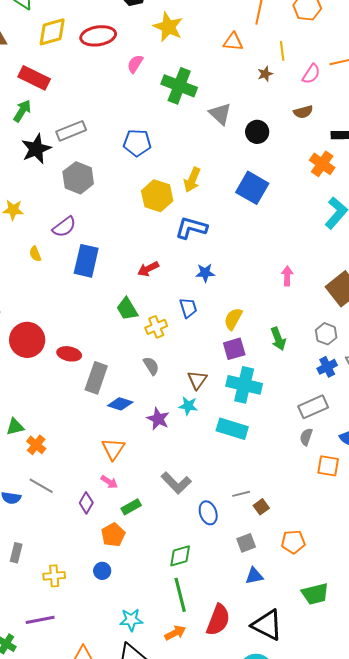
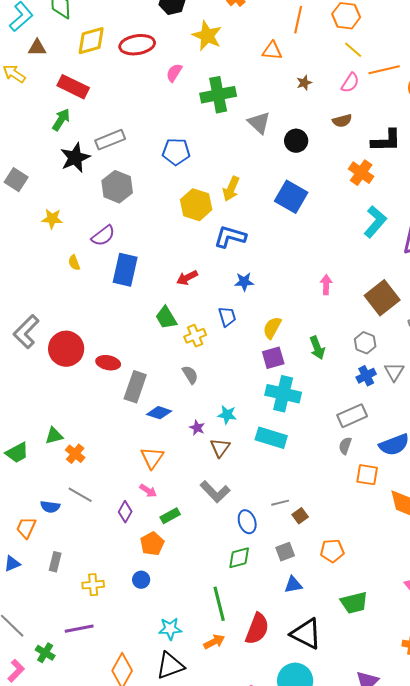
yellow line: (282, 51) -> (353, 50), moved, turned -42
green cross: (179, 86) -> (218, 95), turned -32
brown triangle: (197, 380) -> (220, 448), moved
purple star: (158, 419) -> (197, 428), size x0.7
green diamond: (180, 556) -> (239, 558), moved

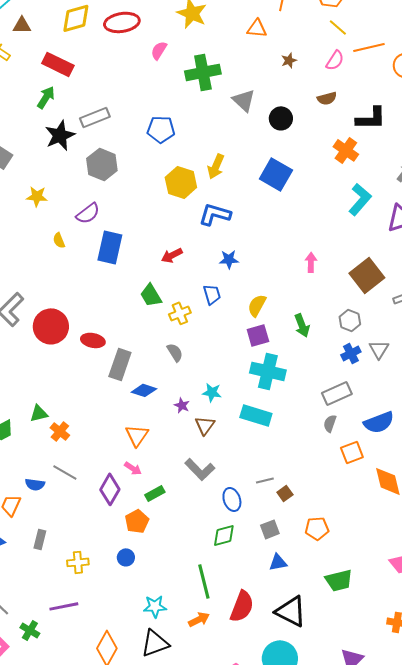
orange square: (367, 475) -> (352, 452), turned -30
purple diamond: (125, 512) -> (110, 489), size x1.4

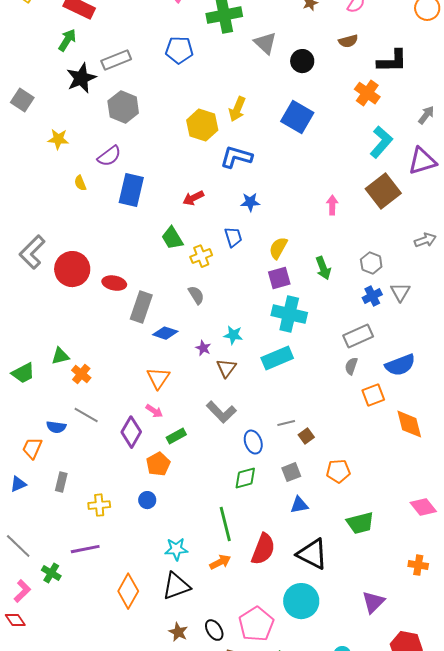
blue pentagon: (161, 129) -> (179, 50), moved
brown square: (367, 275) -> (383, 191), moved
cyan rectangle: (256, 415) -> (277, 358), turned -40

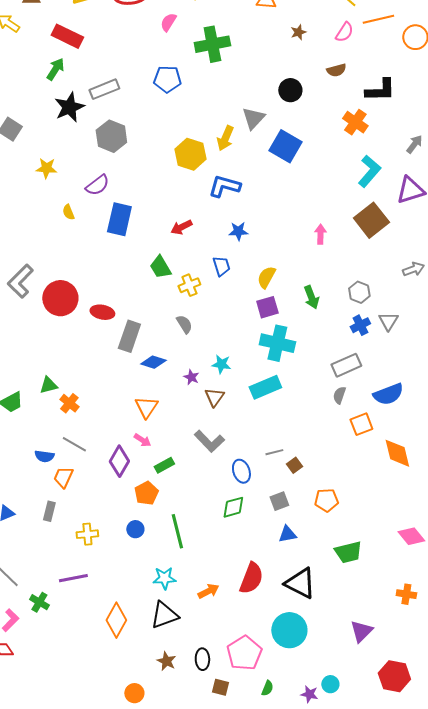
gray triangle: (265, 43) -> (253, 118), moved, turned 30
orange trapezoid: (32, 448) -> (63, 477), moved
green line: (225, 524) -> (177, 531), moved
black ellipse: (214, 630) -> (202, 659), turned 30

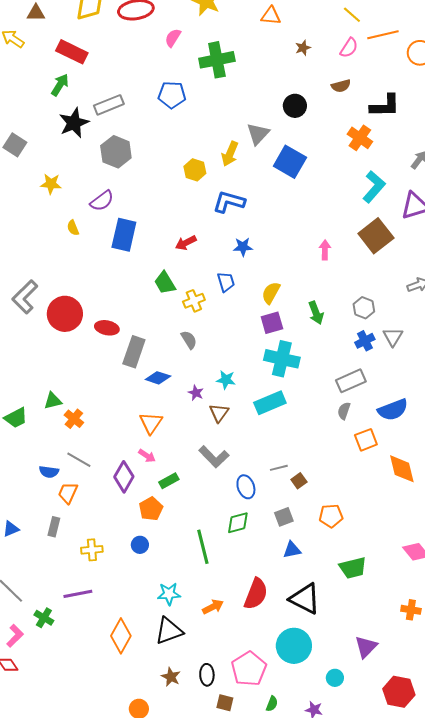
yellow hexagon: (190, 154) -> (195, 170), size x0.7
green line: (177, 531) -> (203, 547), moved
cyan circle: (330, 684) -> (335, 678), moved

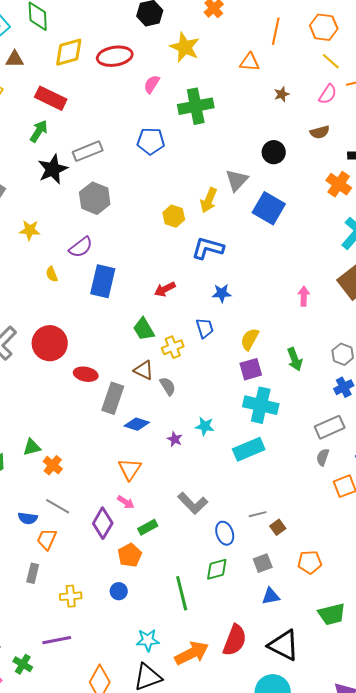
red circle: (65, 314) -> (50, 343), moved
brown triangle: (219, 413) -> (144, 370), moved, turned -40
orange arrow: (213, 607) -> (192, 653), size x1.6

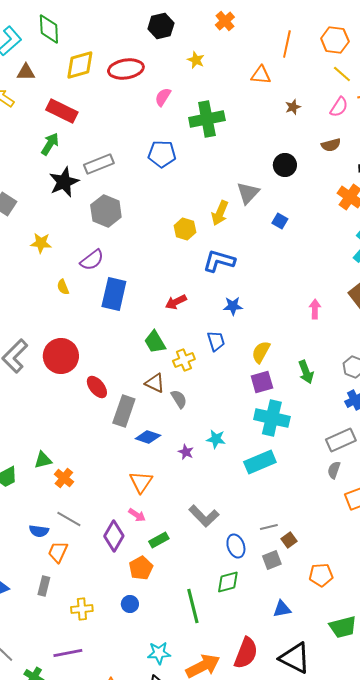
yellow star: (185, 47) -> (196, 60), size x0.6
blue square: (269, 208) -> (280, 221), size x0.5
red ellipse: (86, 374) -> (97, 387), turned 40
gray square: (263, 563) -> (272, 560), moved

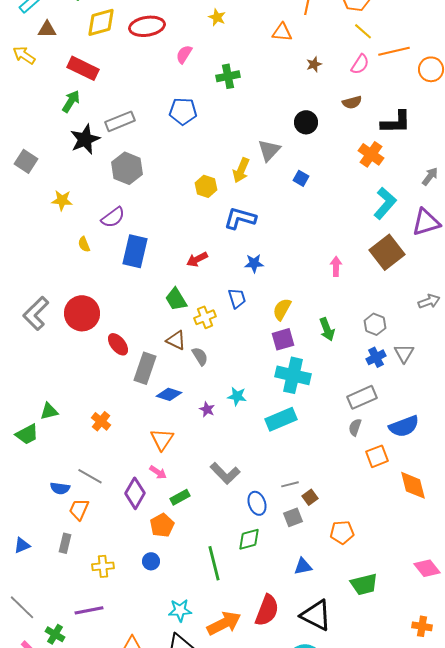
green cross: (207, 119) -> (228, 76), size x0.7
green triangle: (43, 460) -> (49, 411), moved
orange cross: (64, 478) -> (101, 421), moved

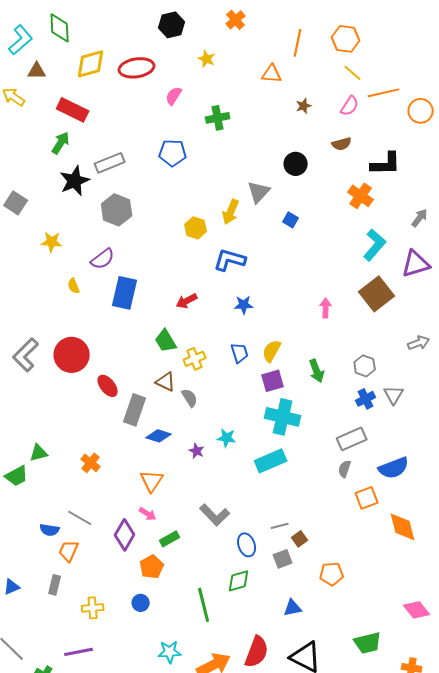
blue trapezoid: (237, 298) -> (240, 353), moved
green trapezoid: (364, 584) -> (368, 643), moved

